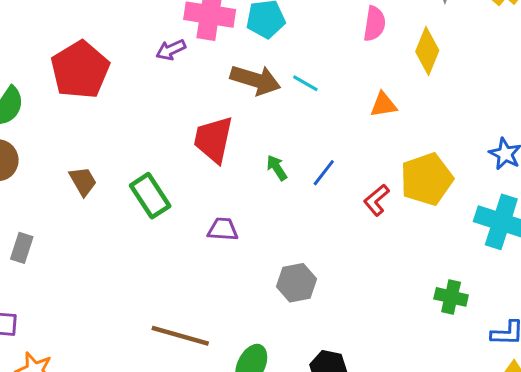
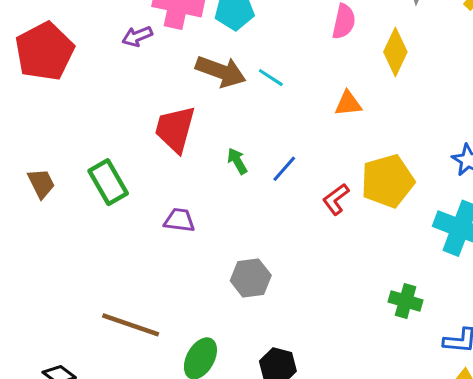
brown trapezoid: (83, 181) -> (41, 183), moved

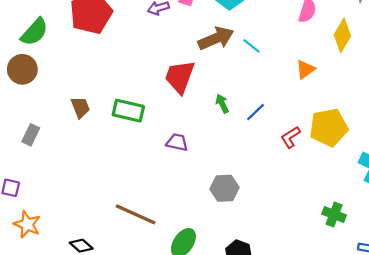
brown arrow: (221, 71) -> (216, 38), turned -48
orange triangle: (348, 104) -> (305, 69), turned -35
green rectangle: (108, 182) -> (128, 111), turned -52

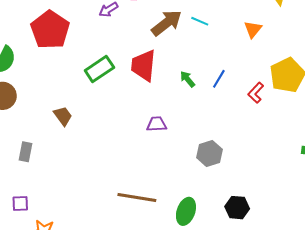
green rectangle: (128, 111) -> (99, 69), moved, turned -32

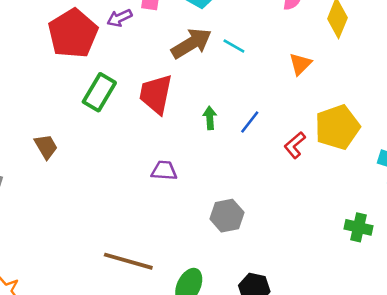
red pentagon: (50, 30) -> (73, 33), moved
green rectangle: (99, 69) -> (99, 92), turned -32
green arrow: (187, 79) -> (210, 118), turned 30

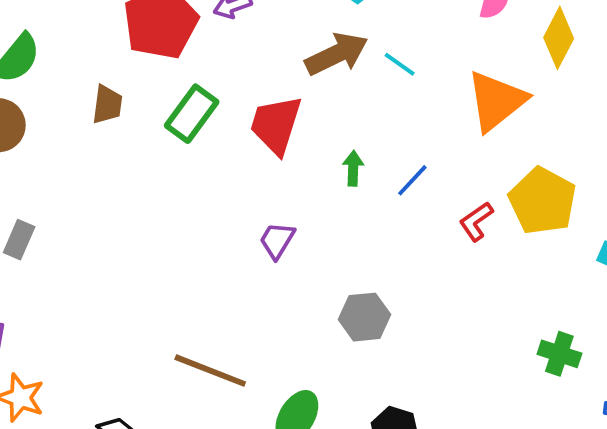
orange triangle: (300, 64) -> (496, 101), size x1.8
yellow pentagon: (337, 127) -> (542, 201), turned -30
brown trapezoid: (46, 147) -> (107, 105), moved, turned 32
purple trapezoid: (164, 171) -> (277, 240), turned -68

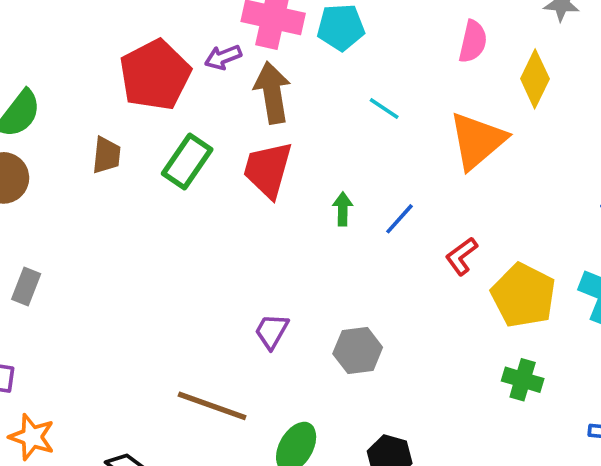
brown arrow: (337, 54) -> (272, 93), moved, turned -72
yellow pentagon: (542, 201) -> (523, 295), moved
purple trapezoid: (277, 240) -> (272, 331), moved
green cross: (559, 354) -> (523, 380), moved

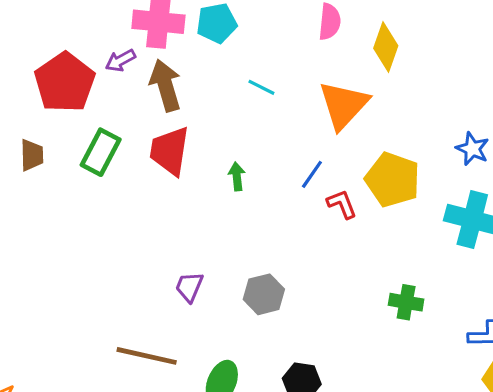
blue line: (399, 219) -> (312, 174), moved
red L-shape: (461, 256) -> (342, 204), turned 112
yellow pentagon: (523, 295) -> (393, 180), moved

